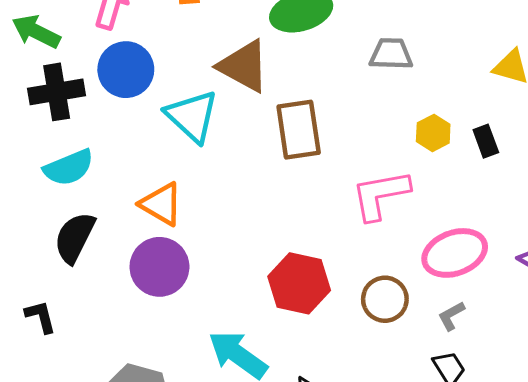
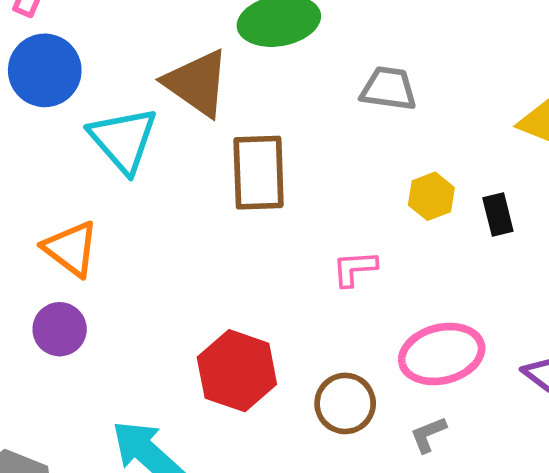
pink L-shape: (380, 195) -> (355, 268), size x0.6
purple circle: (159, 267) -> (60, 329), size x0.7

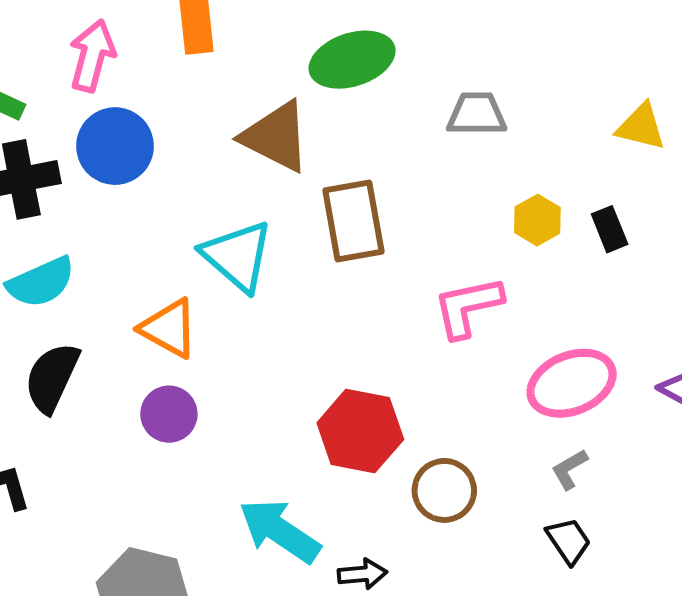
cyan triangle: (123, 140) -> (237, 256), moved
pink L-shape: (355, 268) -> (468, 307), size x1.5
brown circle: (345, 403) -> (444, 490), moved

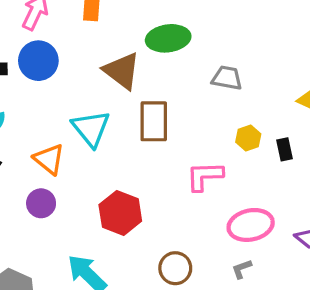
red hexagon: (360, 431) -> (120, 213), moved

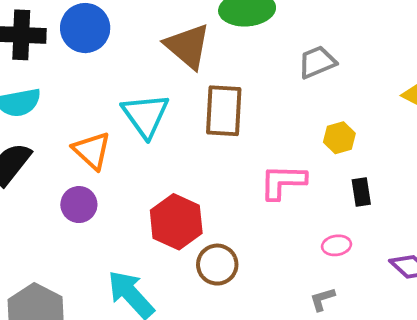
gray trapezoid: (227, 78) -> (317, 62), turned -36
black rectangle: (285, 149) -> (361, 192), moved
pink ellipse: (251, 225) -> (337, 245), size x0.5
brown circle: (175, 268) -> (217, 265), moved

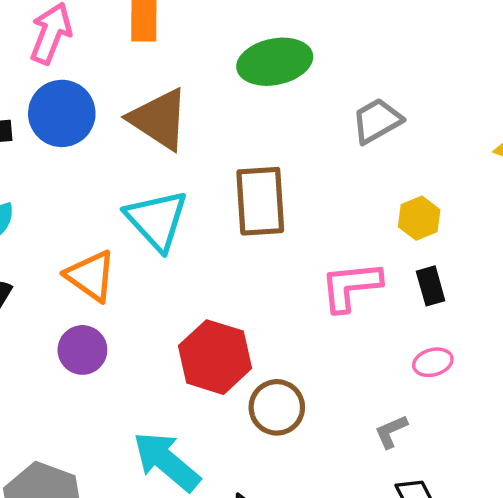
brown triangle: (188, 46) -> (159, 119), moved
black rectangle: (361, 192) -> (431, 286), moved
gray L-shape: (322, 299) -> (391, 431), moved

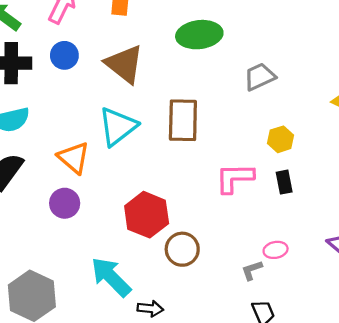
blue circle: (62, 113) -> (64, 55), size x0.7
cyan triangle: (157, 220) -> (118, 127), turned 30
pink ellipse: (433, 362) -> (276, 250), moved

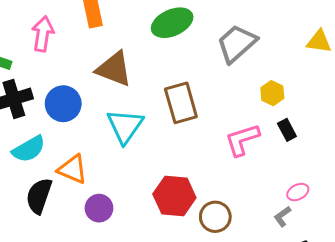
blue circle: (64, 55) -> (63, 104), moved, size x1.4
gray trapezoid: (260, 77) -> (237, 43), size x1.4
orange triangle: (74, 158) -> (73, 169), moved

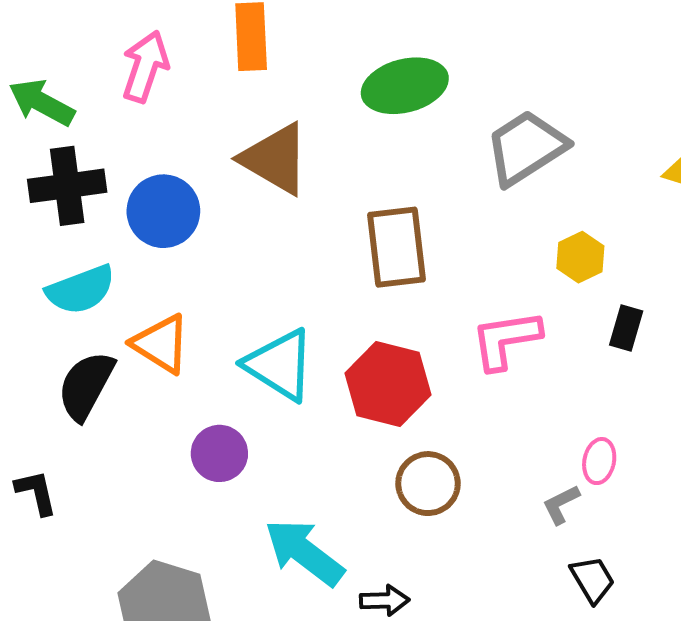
cyan triangle: (125, 126) -> (280, 365), moved, turned -42
black rectangle: (287, 130) -> (626, 328), moved, turned 35
pink ellipse: (298, 192) -> (599, 461), turned -60
red hexagon: (174, 196) -> (388, 384), moved
purple circle: (99, 208) -> (219, 453), moved

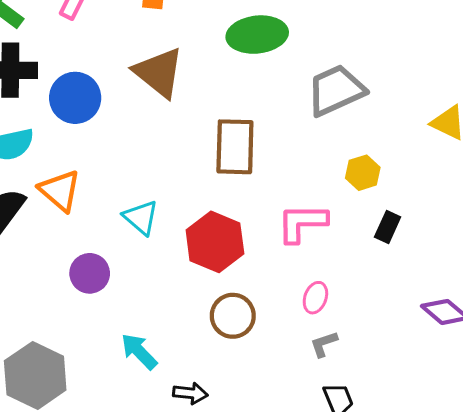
cyan triangle: (280, 365) -> (141, 217), size x0.7
pink ellipse: (599, 461) -> (315, 298), moved
cyan arrow: (304, 552) -> (139, 351), size x0.7

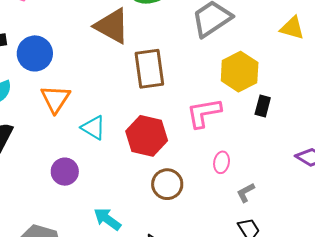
brown triangle: (159, 72) -> (112, 26), moved
yellow hexagon: (363, 173) -> (240, 72), size x1.6
orange triangle: (60, 191) -> (55, 99), moved, turned 32
gray L-shape: (324, 344) -> (246, 193), moved

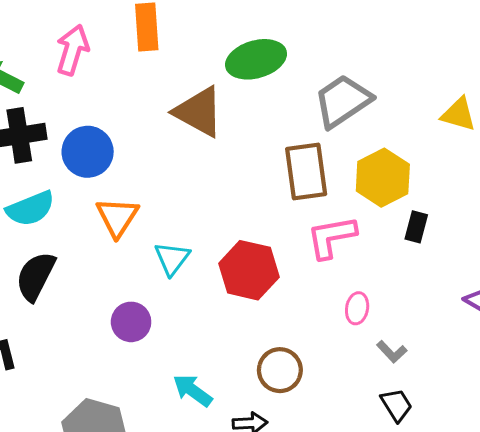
brown rectangle: (149, 69) -> (306, 172), moved
cyan triangle: (93, 128) -> (172, 258), turned 36
brown circle: (167, 184) -> (280, 370), moved
gray L-shape: (246, 193) -> (392, 352), turned -105

